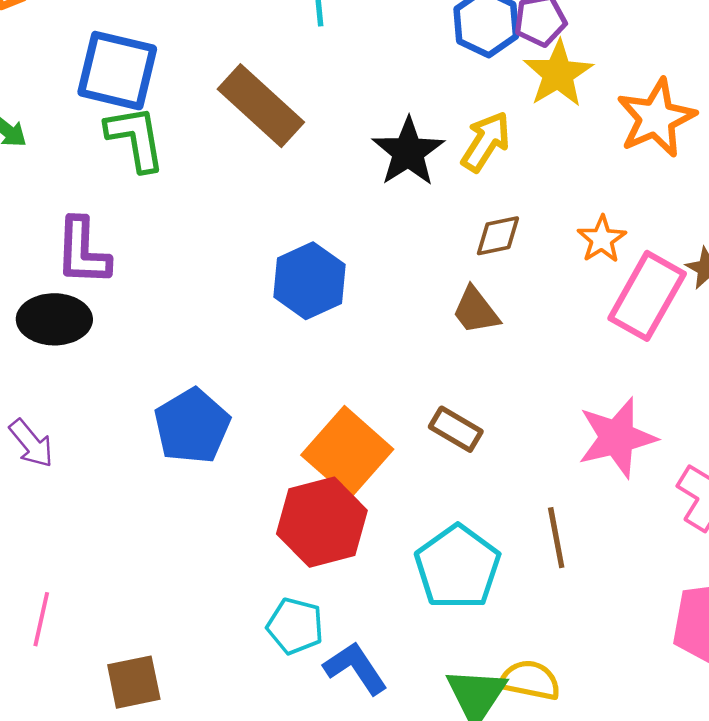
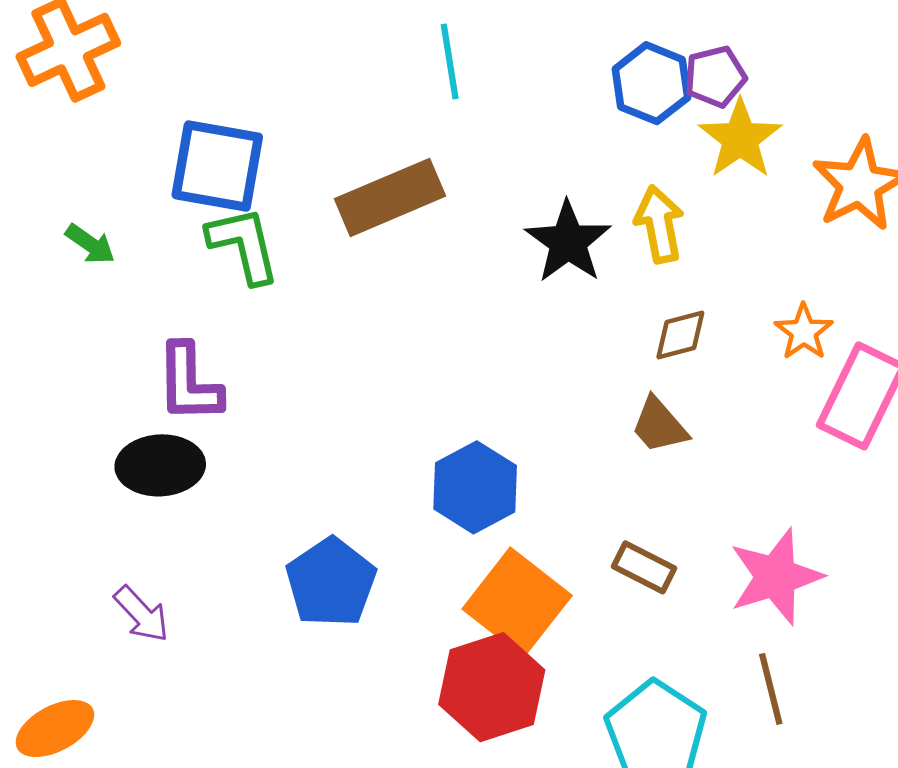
brown rectangle: (261, 106) -> (390, 197), turned -62
yellow arrow: (486, 142) -> (659, 224), turned -40
blue hexagon: (309, 281) -> (475, 487), moved
pink star: (617, 438) -> (776, 577), moved

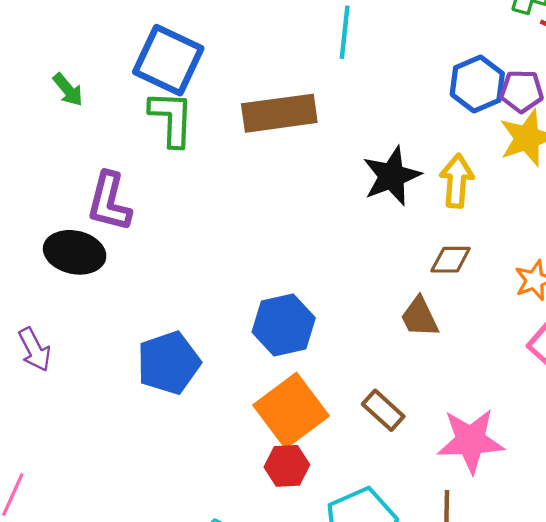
red hexagon: (492, 687) -> (287, 466), moved, size x0.6

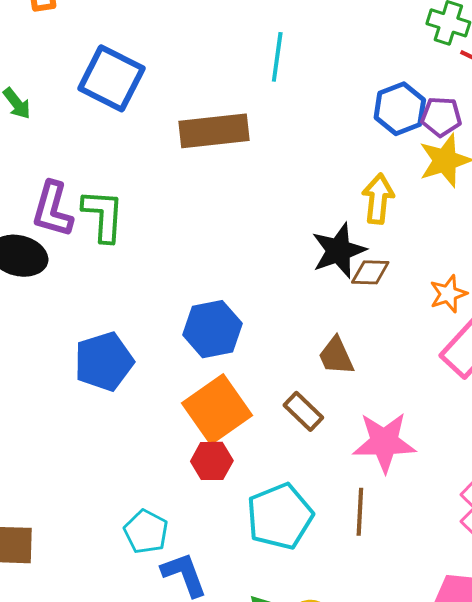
green L-shape: (172, 118) -> (103, 215), moved
black star: (392, 176) -> (339, 250), moved
brown trapezoid: (420, 317) -> (336, 356), moved

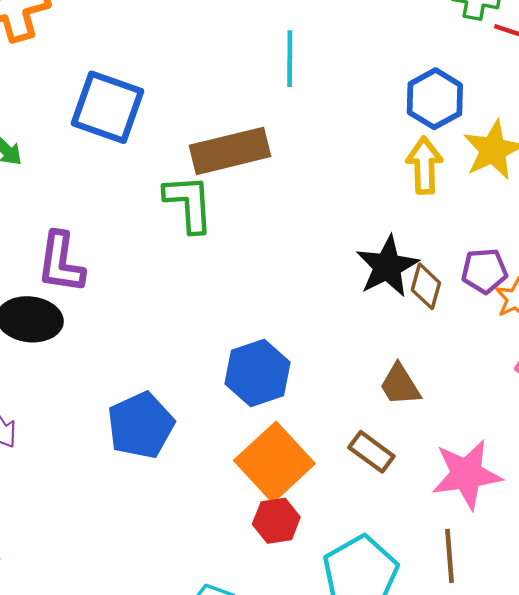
purple pentagon: (441, 117) -> (484, 271), moved
yellow arrow: (378, 199) -> (424, 165), moved
green L-shape: (103, 215) -> (189, 203), moved
brown diamond: (370, 272) -> (426, 286), turned -69

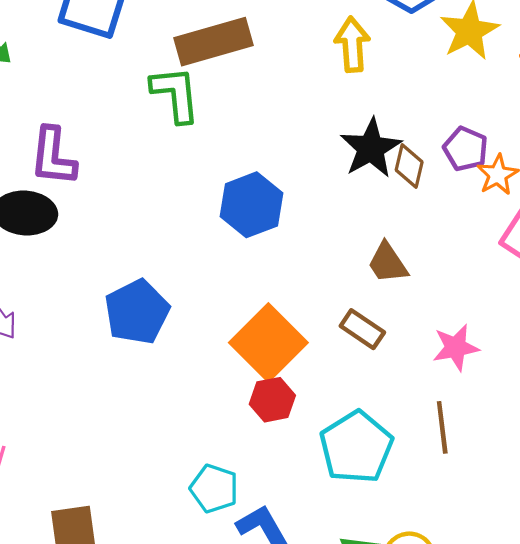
yellow arrow: (424, 165) -> (352, 45), moved
purple pentagon: (484, 271) -> (465, 149), turned 30
blue hexagon: (258, 373) -> (251, 205), moved
pink star: (467, 474) -> (456, 347), size x0.7

